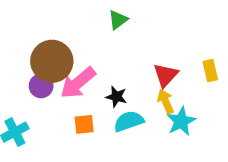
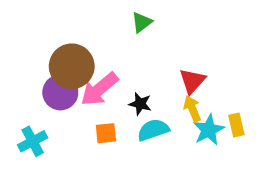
yellow rectangle: (210, 71) -> (236, 125), moved
purple circle: (41, 86) -> (60, 92), size x1.4

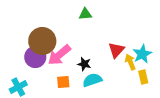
green triangle: (142, 22) -> (85, 14), turned 32
yellow arrow: (192, 109) -> (130, 62), moved
cyan star: (209, 130) -> (142, 54), moved

